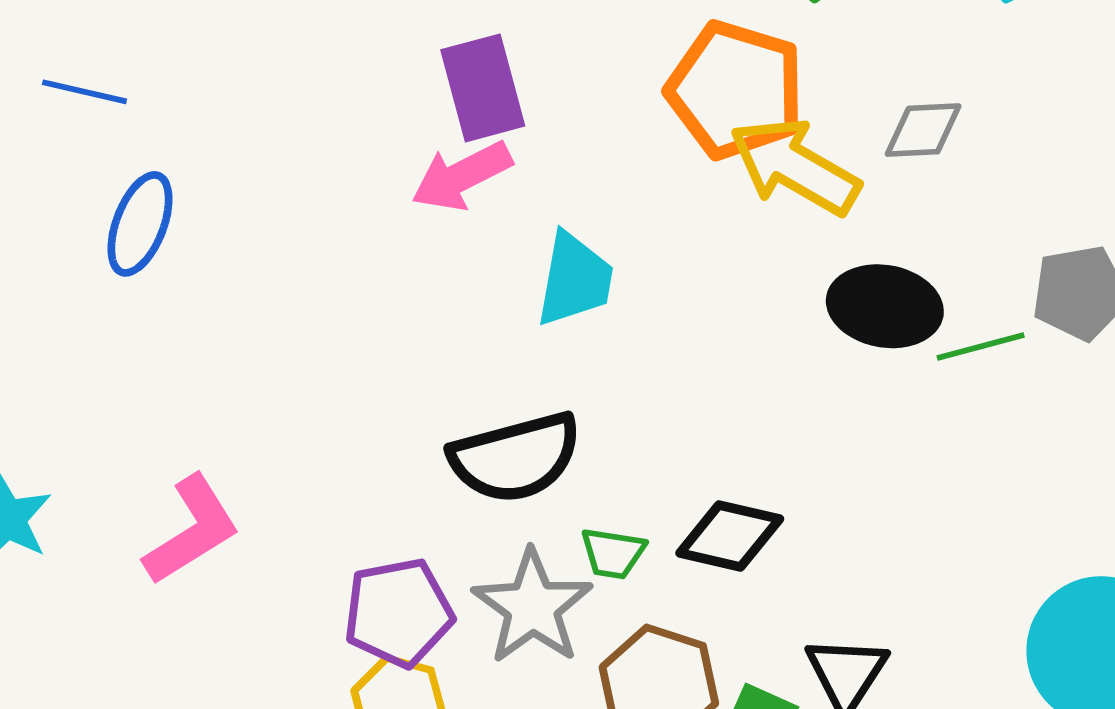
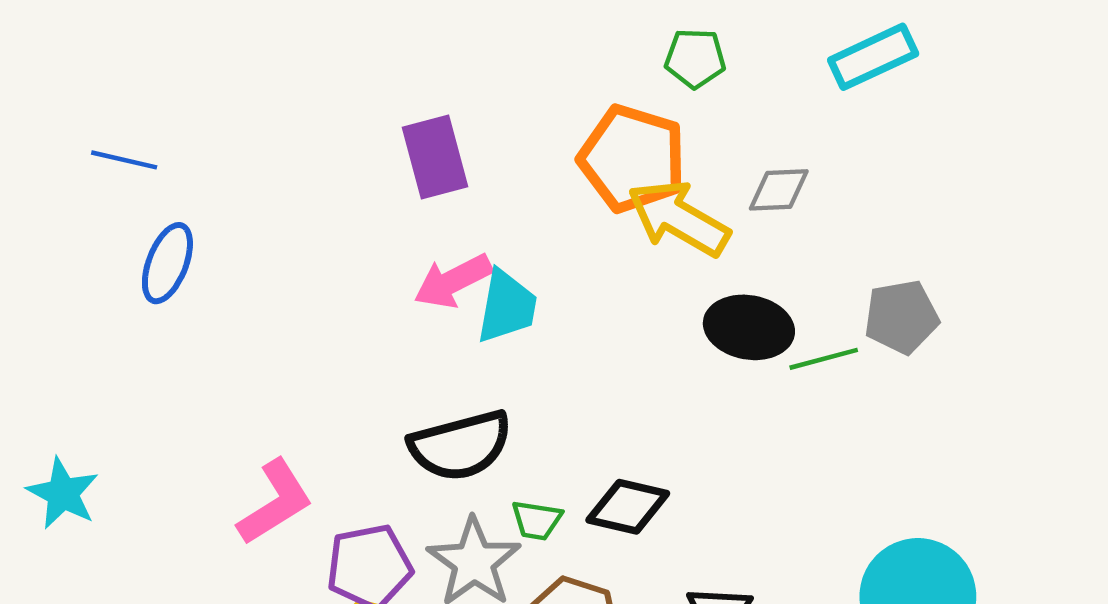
pink arrow: (462, 176) -> (453, 281), moved
pink L-shape: (192, 530) -> (275, 502), moved

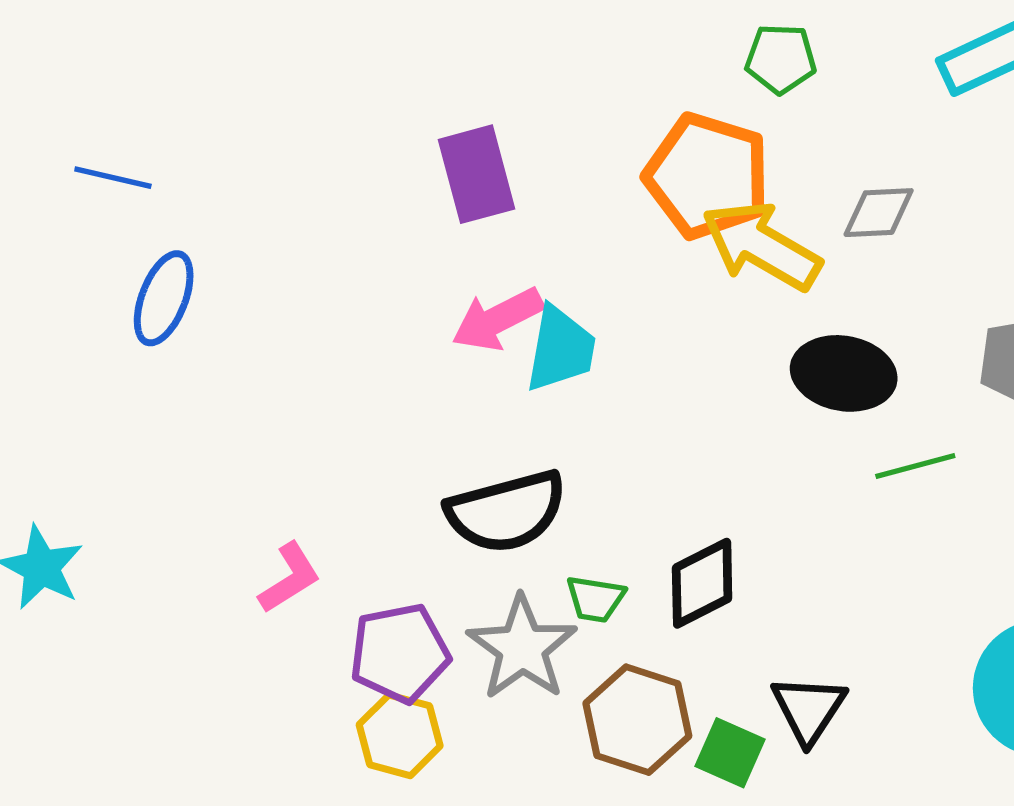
green line: (824, 359) -> (915, 466), moved
pink L-shape: (275, 502) -> (289, 578), size x0.7
black diamond: (628, 507) -> (702, 583), turned -40

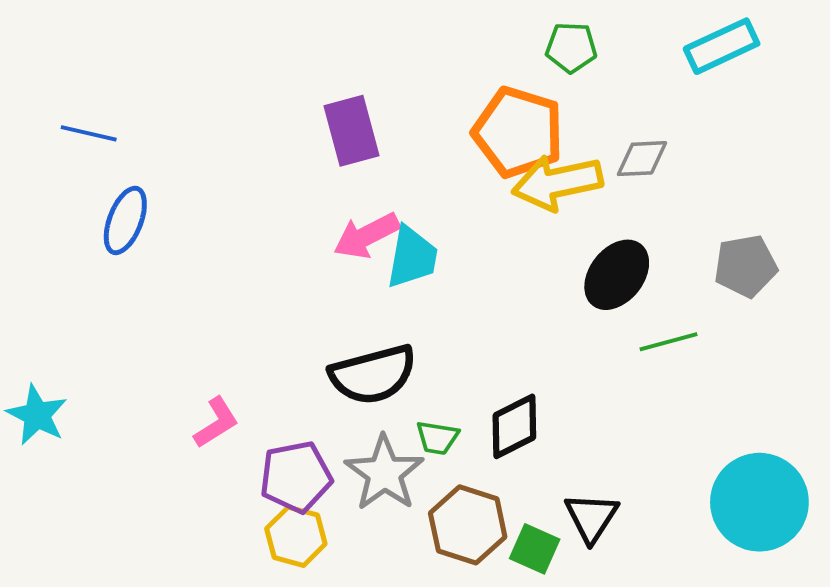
yellow arrow: (761, 246) -> (557, 183), turned -42
black ellipse: (844, 373) -> (617, 275), turned -62

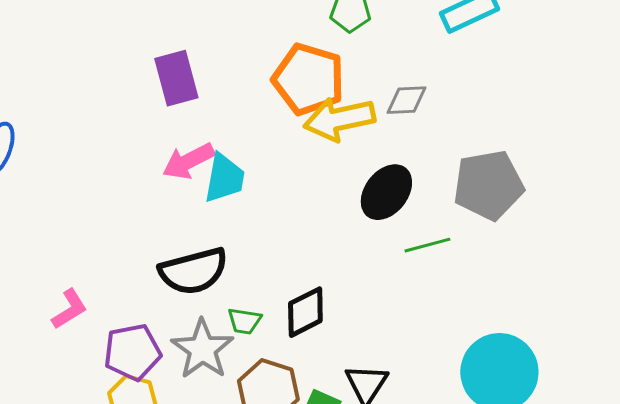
gray pentagon: (746, 266) -> (488, 185), size x1.4

